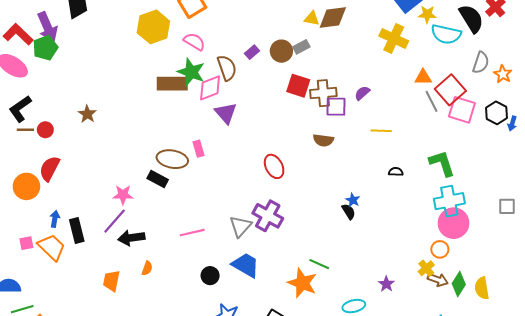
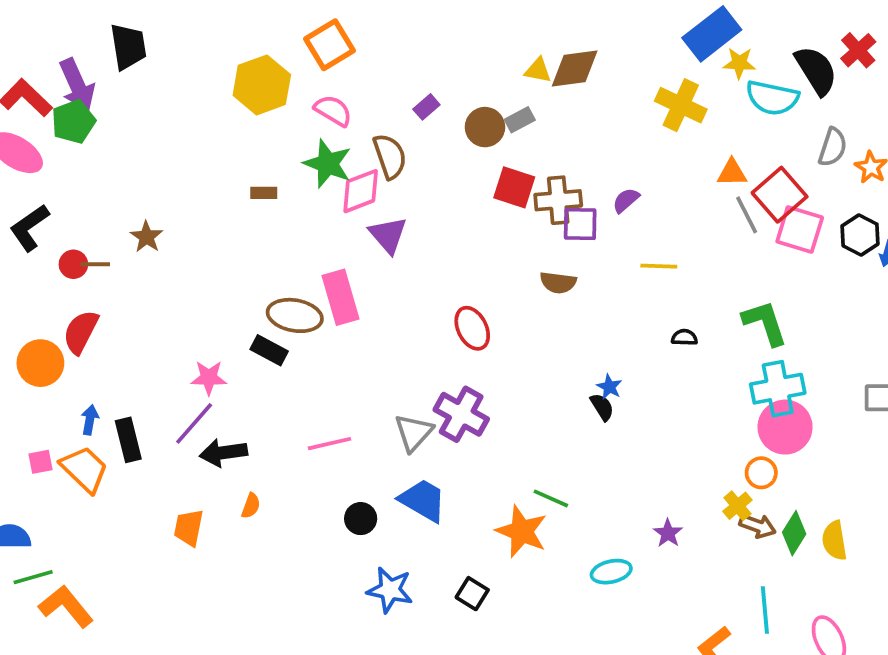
purple rectangle: (252, 52) -> (426, 107), moved
brown rectangle: (172, 84) -> (264, 193), moved, size x0.5
brown line: (25, 130) -> (95, 264), moved
pink rectangle: (199, 149) -> (340, 297), size x1.8

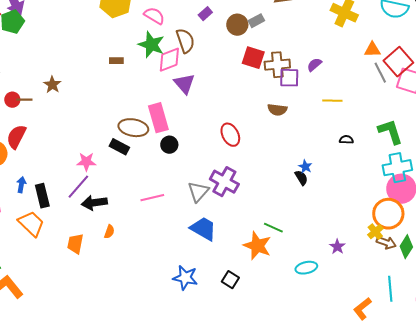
orange trapezoid: (84, 469) -> (31, 224), moved
orange circle: (761, 473) -> (388, 214), size x1.8
black circle: (361, 519) -> (169, 145), moved

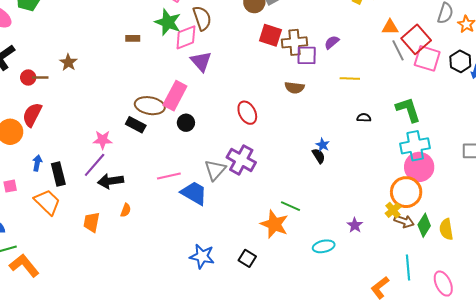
pink rectangle: (158, 118) -> (175, 96), turned 44
blue trapezoid: (203, 229) -> (194, 193), moved

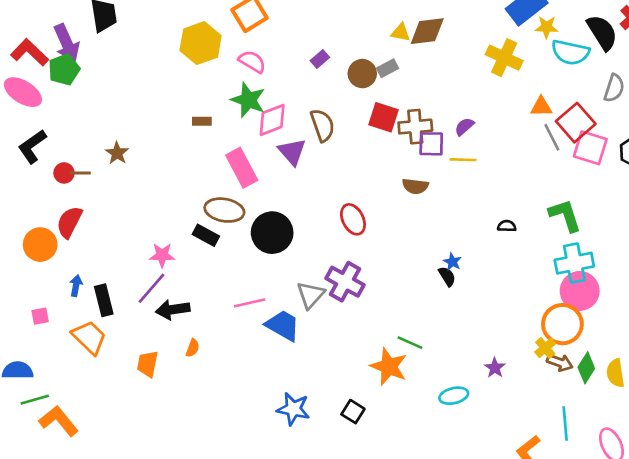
brown semicircle: (202, 18) -> (322, 125), moved
yellow line: (350, 79) -> (463, 160), moved
pink rectangle: (175, 96) -> (242, 168), moved, turned -56
black circle: (186, 123) -> (272, 233), size x1.8

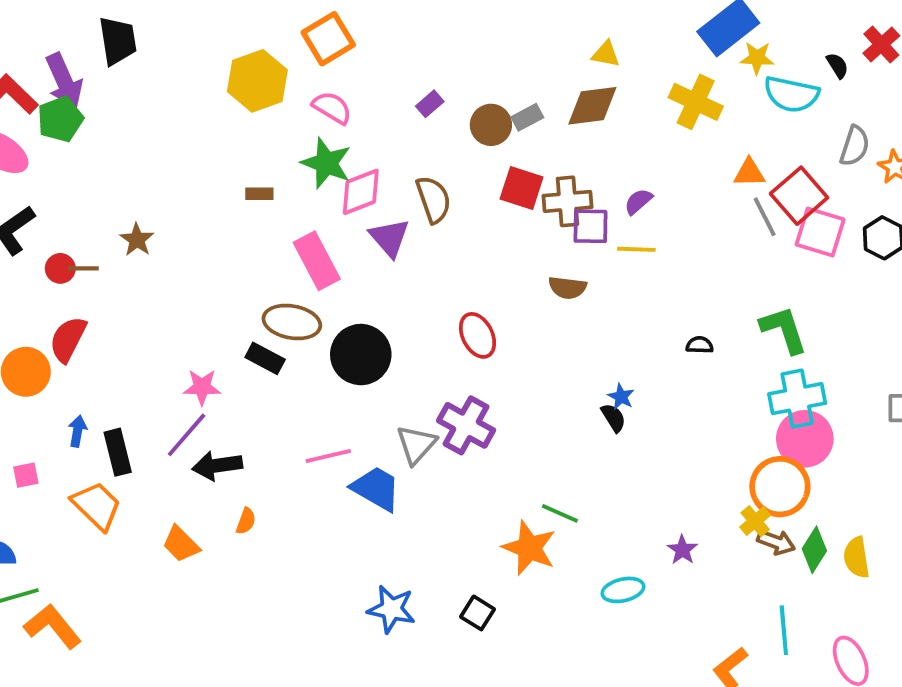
brown diamond: (427, 31) -> (592, 106), moved
yellow triangle: (401, 32) -> (606, 54), moved
black semicircle: (602, 32) -> (837, 66), size x0.5
orange trapezoid: (148, 364) -> (181, 544), turned -56

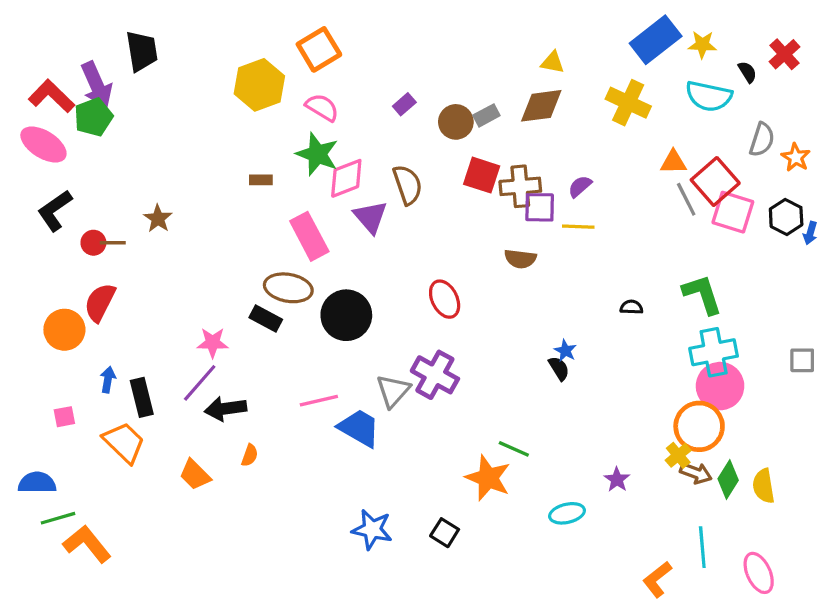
yellow star: (757, 58) -> (702, 45), moved

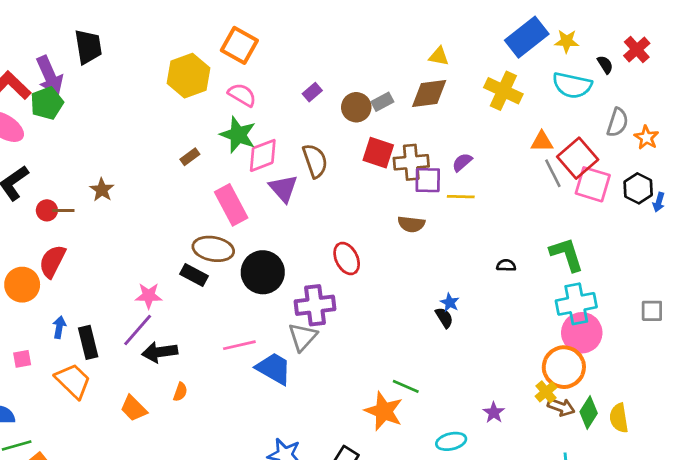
orange square: (319, 49) -> (239, 45), turned -30
brown rectangle: (261, 180) -> (190, 157), turned -36
purple cross: (435, 375) -> (315, 305), moved, turned -36

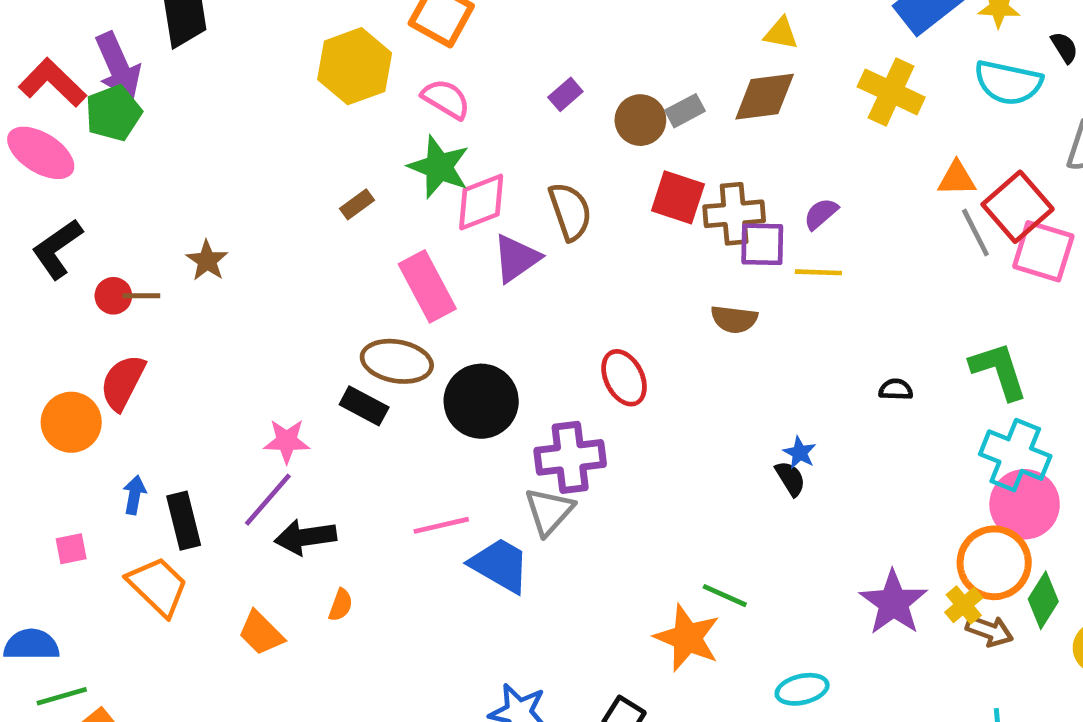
purple triangle: (283, 188) -> (516, 258), turned 36
cyan cross: (576, 304) -> (1015, 455), turned 33
purple star: (494, 413) -> (893, 603), moved, size x1.8
green diamond: (589, 413) -> (1043, 600), moved

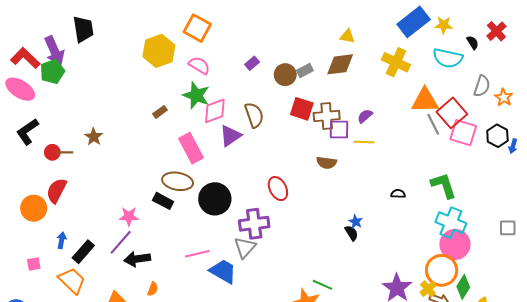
orange triangle: (957, 179) -> (425, 101), size x1.6
black rectangle: (184, 521) -> (83, 252), turned 55

